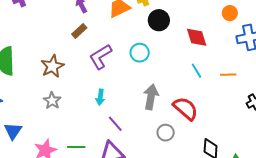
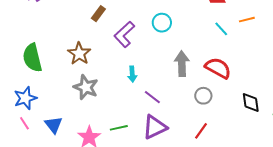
orange line: (228, 75) -> (247, 20), moved
gray star: (52, 101) -> (86, 87), size x1.4

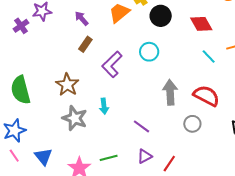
cyan arrow: (132, 74) -> (104, 106), moved
purple triangle: (155, 127) -> (145, 156), size x0.6
red line: (201, 131) -> (169, 164), moved

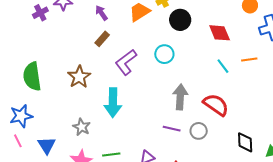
cyan arrow: (104, 106) -> (113, 103), size x1.8
gray star: (75, 118) -> (82, 127), moved, size x0.7
purple line: (141, 126) -> (172, 129), moved, turned -30

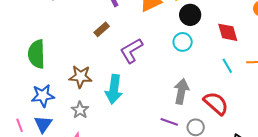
brown rectangle: (102, 39) -> (102, 29), moved
cyan circle: (164, 54) -> (183, 42), moved
brown star: (79, 77) -> (80, 77), moved, turned 30
blue star: (21, 116) -> (43, 96), moved
pink line: (18, 141) -> (20, 125), moved

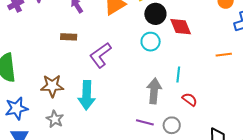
brown rectangle: (102, 29) -> (69, 37), turned 49
red diamond: (228, 32) -> (181, 27), moved
cyan line: (227, 66) -> (178, 75), moved, turned 42
red semicircle: (216, 103) -> (190, 99), size x0.6

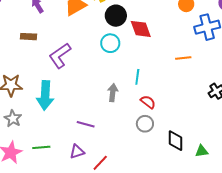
gray arrow: (154, 91) -> (113, 93), size x0.7
purple line: (145, 122) -> (86, 124), moved
gray circle: (172, 125) -> (145, 124), moved

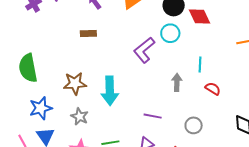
purple L-shape: (60, 56) -> (144, 50), moved
gray circle: (145, 124) -> (194, 125), moved

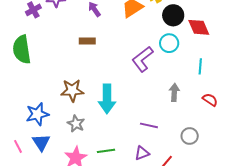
cyan line: (200, 65) -> (200, 66), moved
green semicircle: (28, 68) -> (22, 49), moved

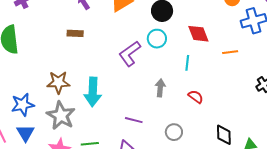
red diamond: (199, 27) -> (198, 34), moved
gray star: (76, 124) -> (61, 116), size x1.6

